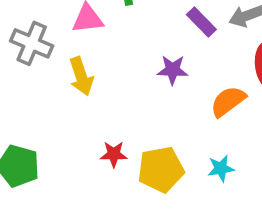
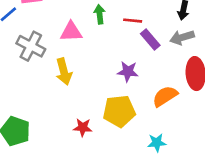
yellow pentagon: (161, 169) -> (119, 111), moved

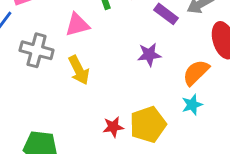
yellow pentagon: (119, 111) -> (148, 124), moved
cyan star: (157, 143) -> (192, 105), moved

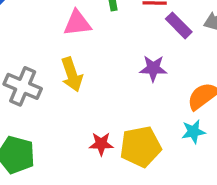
gray cross: (37, 50) -> (23, 86), moved

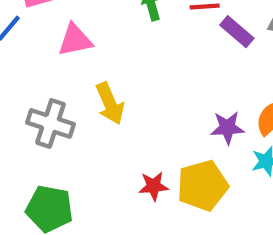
pink triangle: (77, 23) -> (75, 40), moved
purple star: (153, 68) -> (227, 128), moved

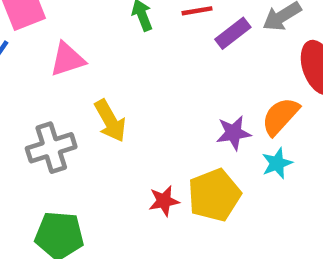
purple rectangle: (237, 32) -> (233, 33), turned -72
gray cross: (50, 123) -> (51, 148), turned -30

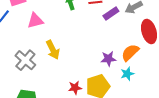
gray cross: (51, 148) -> (25, 60), turned -35

